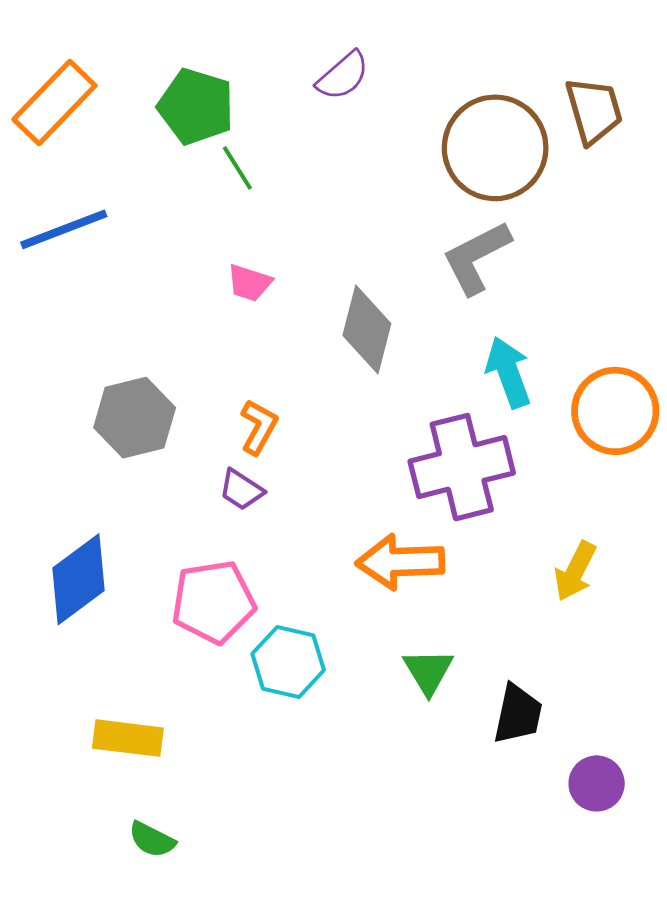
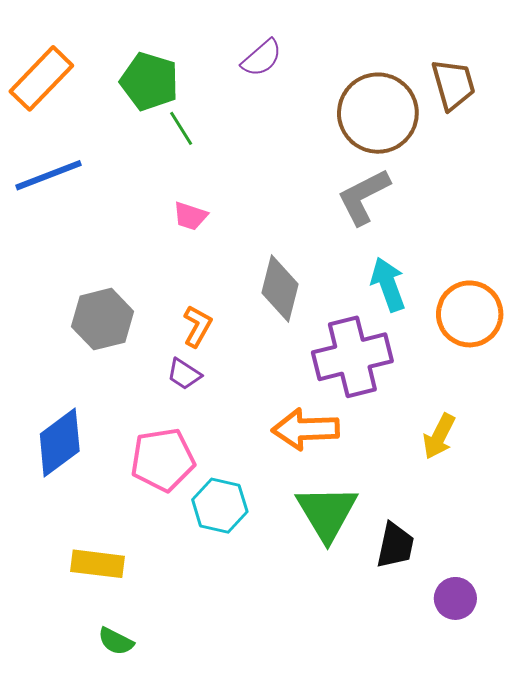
gray diamond: (367, 329) -> (280, 288), moved
green triangle: (428, 671) -> (327, 513), size x1.6

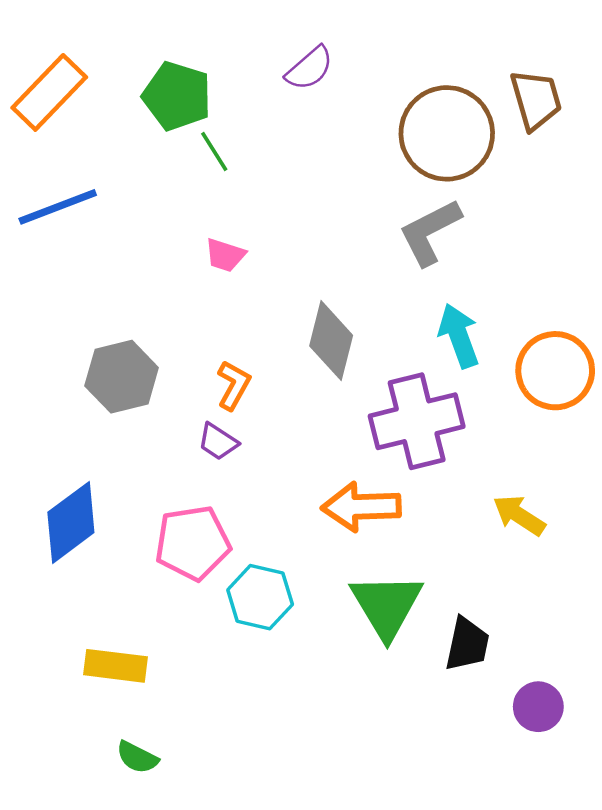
yellow arrow: (439, 436) -> (519, 515), turned 96

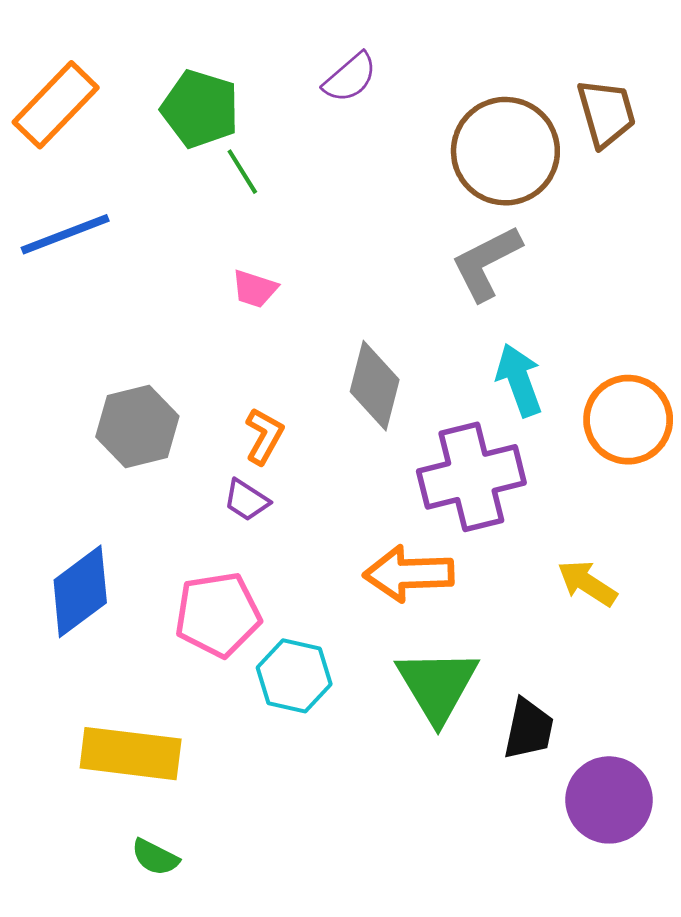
yellow rectangle: (116, 666) -> (131, 754), size x1.4
purple circle: (538, 707) -> (609, 800), size x1.5

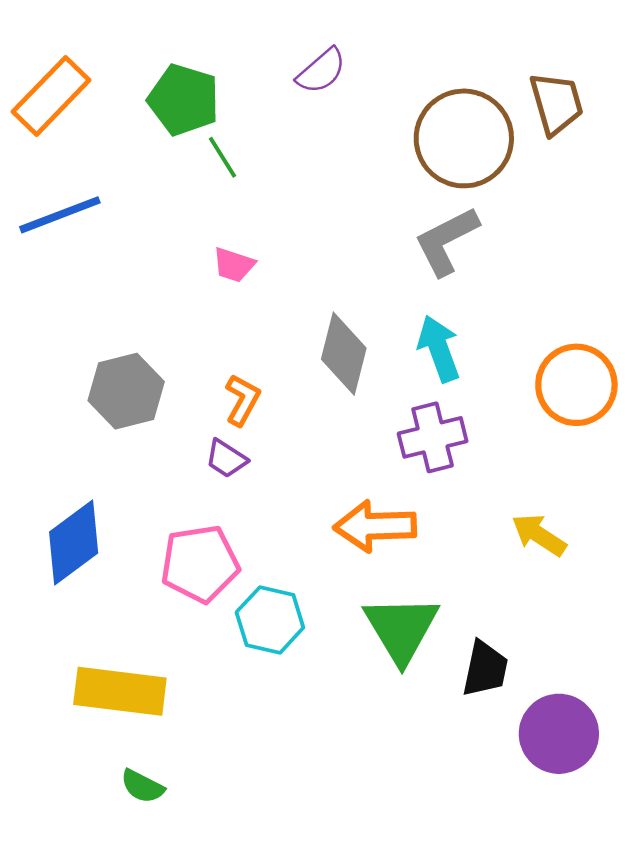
cyan arrow: (519, 380) -> (439, 349), moved
purple cross: (471, 477) -> (433, 437), size x0.7

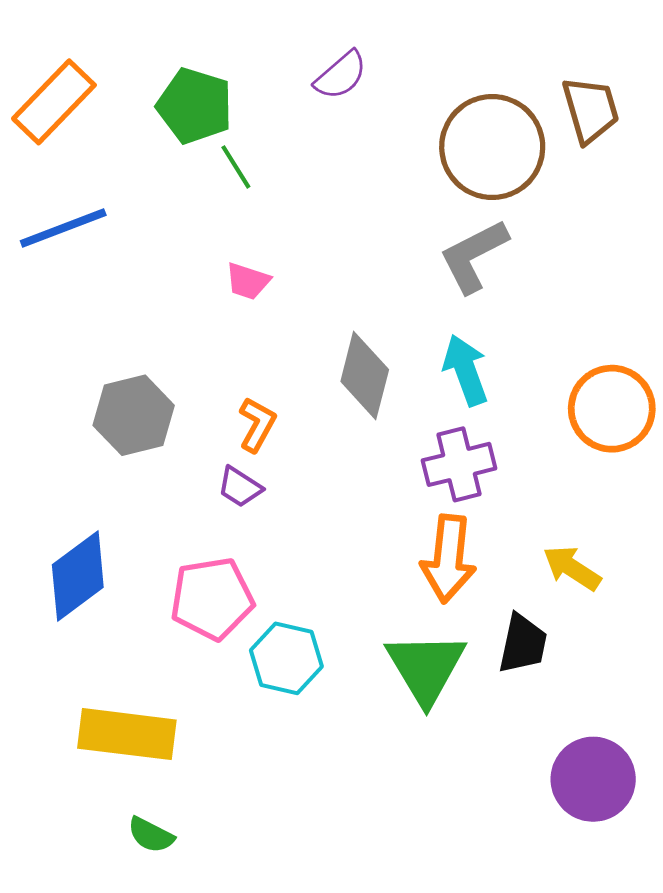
orange arrow: (375, 526) -> (448, 559), moved, turned -82
black trapezoid: (485, 669) -> (523, 644), moved

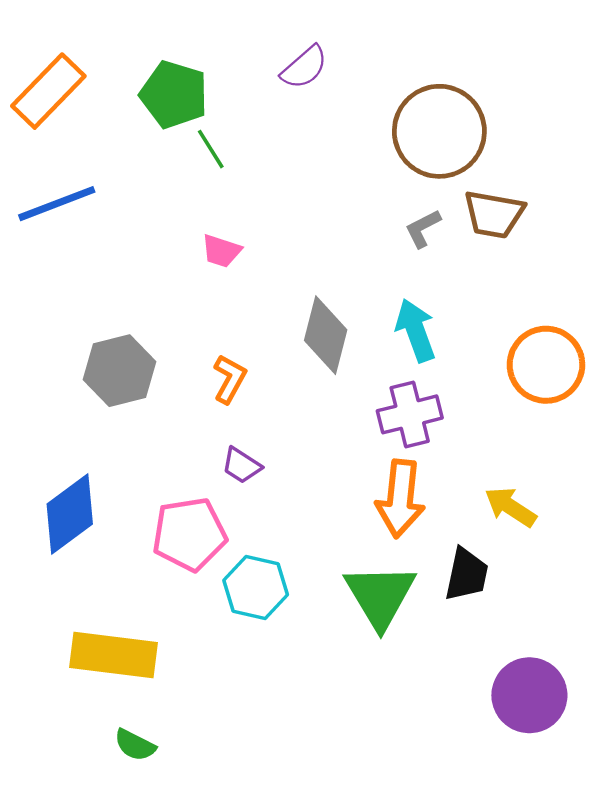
brown trapezoid: (590, 110) -> (494, 214), moved, turned 116
gray L-shape: (474, 256) -> (423, 228), size x0.6
purple trapezoid: (240, 487) -> (241, 465), moved

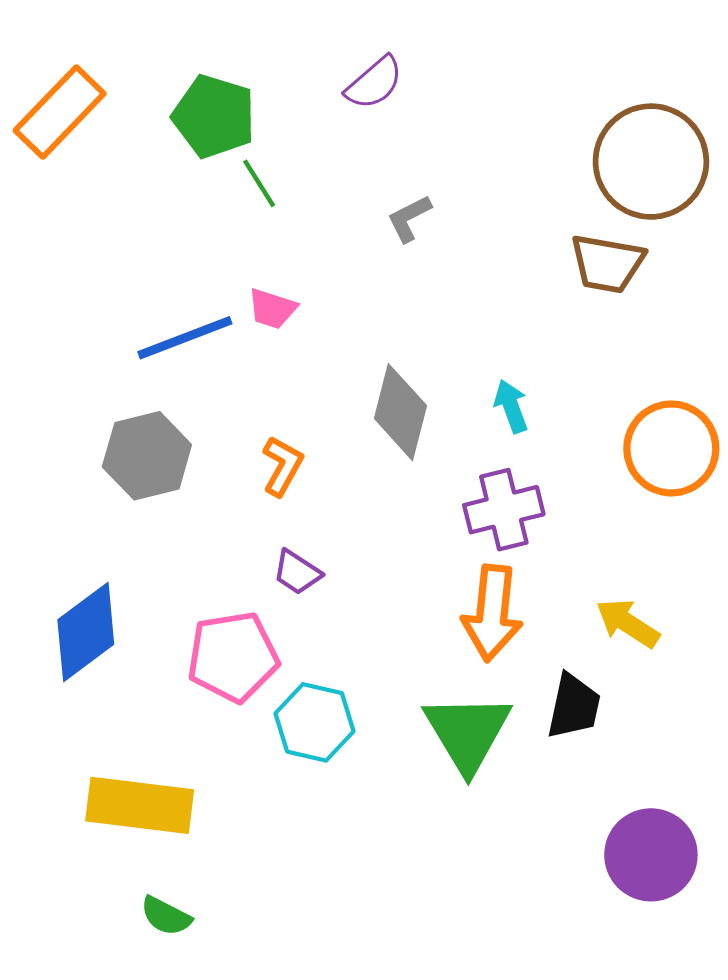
brown circle: (439, 131) -> (651, 162), moved
blue line: (57, 204) -> (185, 338), moved
gray L-shape: (423, 228) -> (409, 218), moved
cyan arrow: (416, 330) -> (511, 406), size x0.7

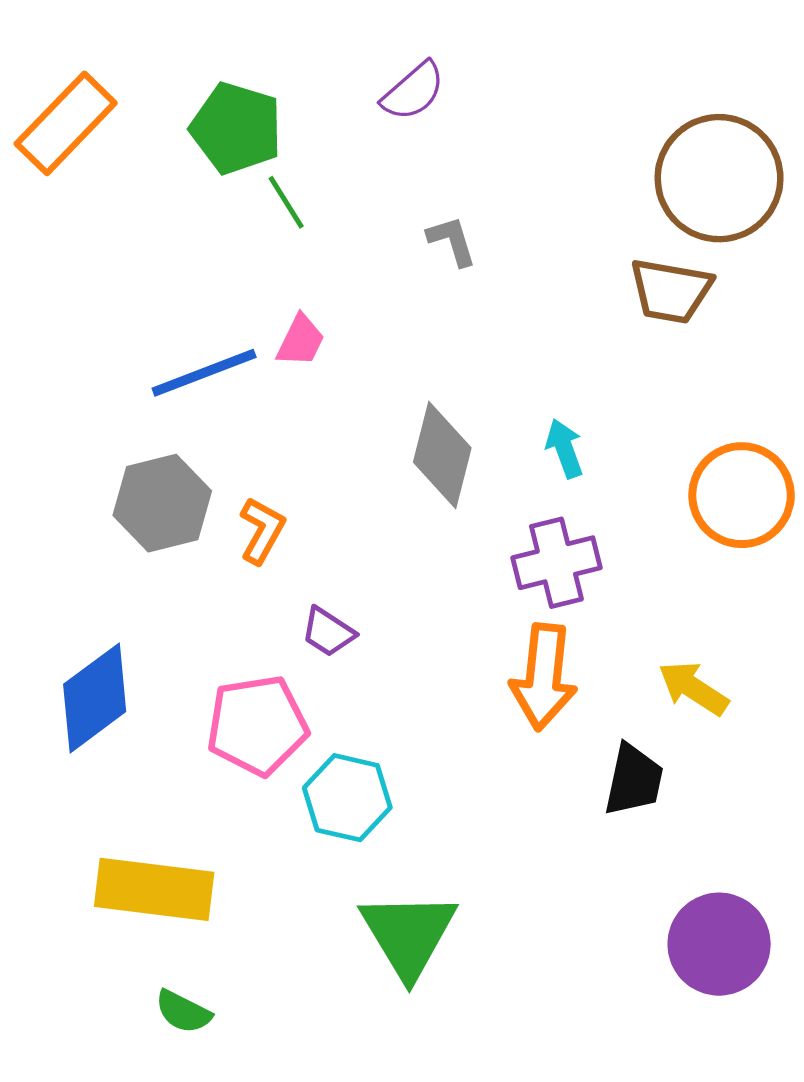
gray L-shape: (409, 218) -> (452, 241), turned 100
pink trapezoid: (272, 309) -> (301, 341), turned -82
orange L-shape: (282, 466) -> (262, 531), moved
green triangle: (467, 733) -> (408, 934), moved

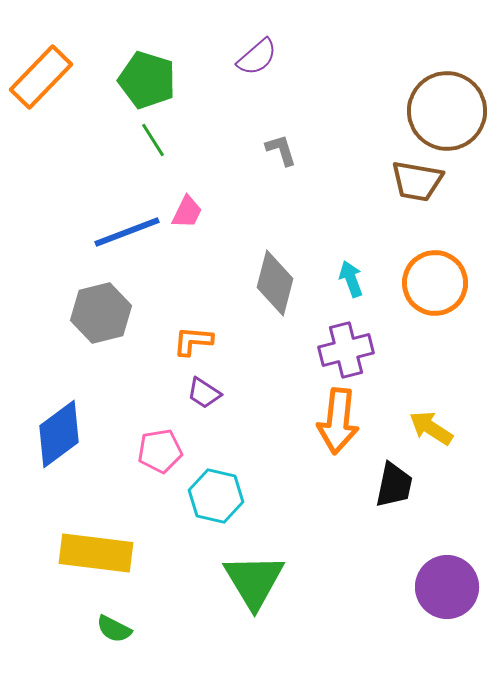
green line: (286, 202) -> (153, 140), moved
orange circle: (742, 495) -> (435, 283), moved
orange L-shape: (262, 531) -> (193, 341), moved, turned -114
pink pentagon: (257, 725) -> (160, 451), size x0.7

